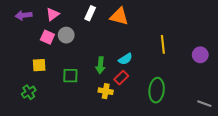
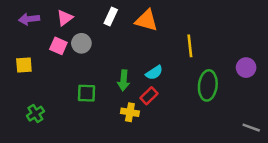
yellow line: (163, 44) -> (190, 46), moved
yellow square: (39, 65) -> (24, 65), moved
green ellipse: (157, 90) -> (208, 85), moved

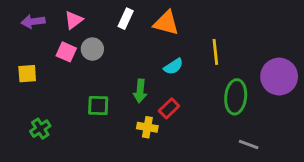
purple circle: (246, 68) -> (279, 77), size x1.6
cyan semicircle: (154, 73) -> (173, 66), moved
gray line: (251, 128) -> (249, 145), moved

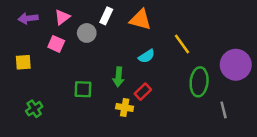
gray circle: (92, 49) -> (87, 33), moved
yellow line: (215, 52) -> (182, 44), turned -30
gray line: (249, 145) -> (224, 110), moved, turned 56

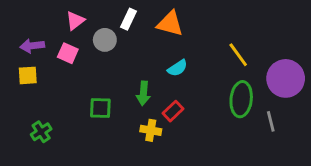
purple arrow: (28, 18) -> (32, 46), moved
yellow line: (182, 44) -> (238, 55), moved
gray line: (224, 110) -> (271, 121), moved

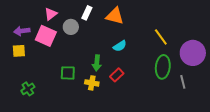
pink square: (68, 53) -> (46, 36), size x1.5
yellow cross: (151, 130) -> (92, 83), moved

